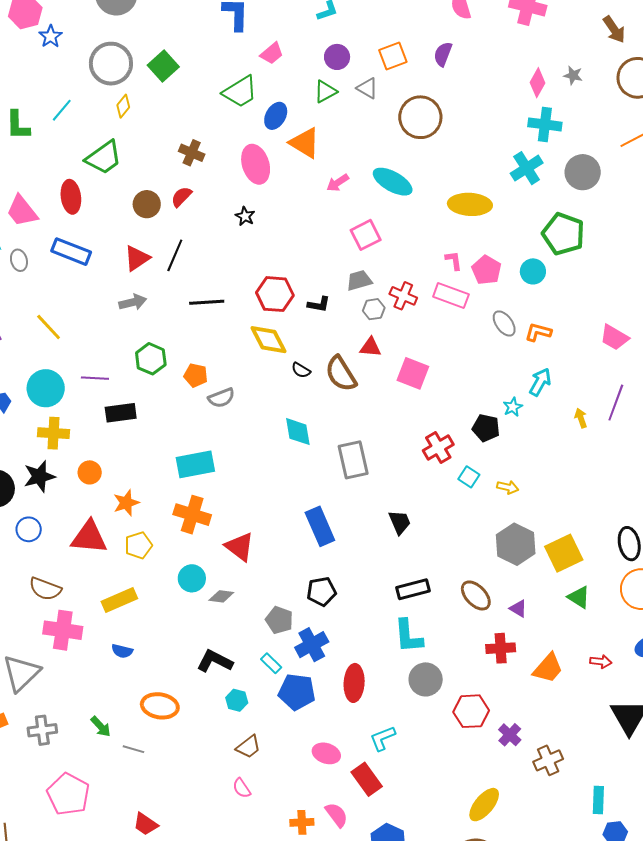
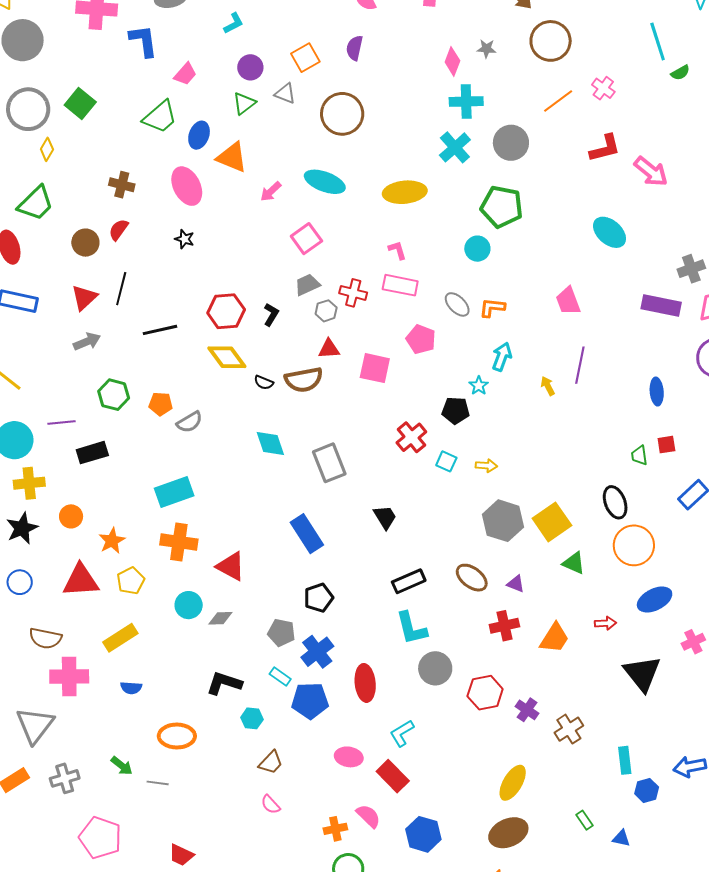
pink pentagon: (487, 270) -> (421, 339), moved
black L-shape: (319, 304) -> (271, 314), turned -60
pink trapezoid: (614, 337) -> (568, 301), turned 48
brown semicircle: (341, 374) -> (304, 380), turned -60

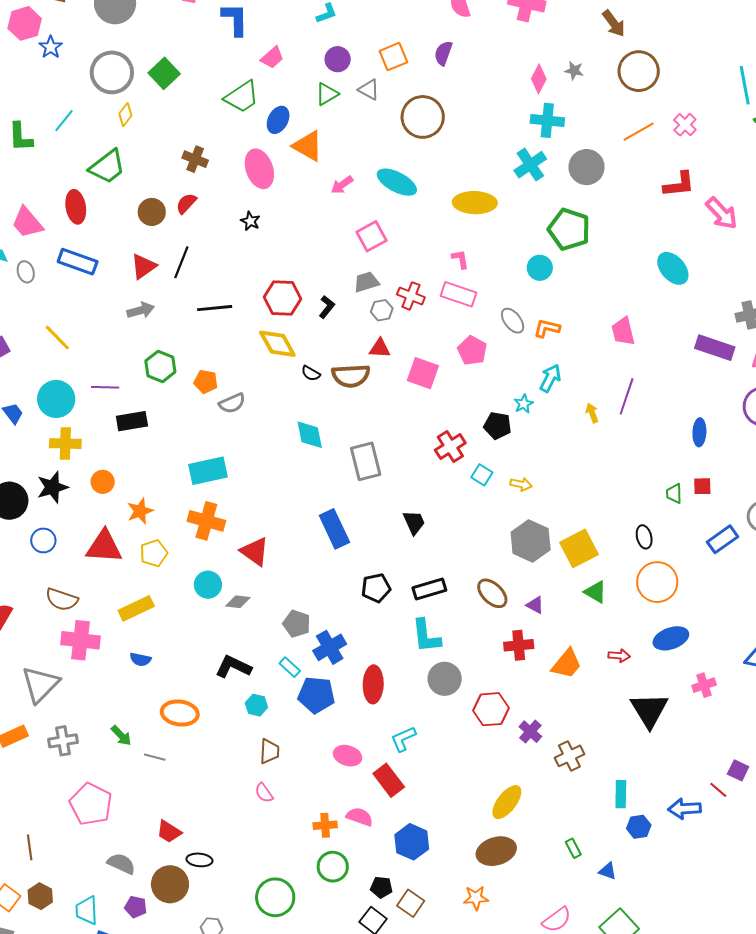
black ellipse: (615, 502) -> (644, 537), size x0.7
black pentagon: (319, 598) -> (376, 588), moved
brown trapezoid: (271, 762) -> (269, 751), turned -48
pink semicircle: (368, 816) -> (360, 817), turned -32

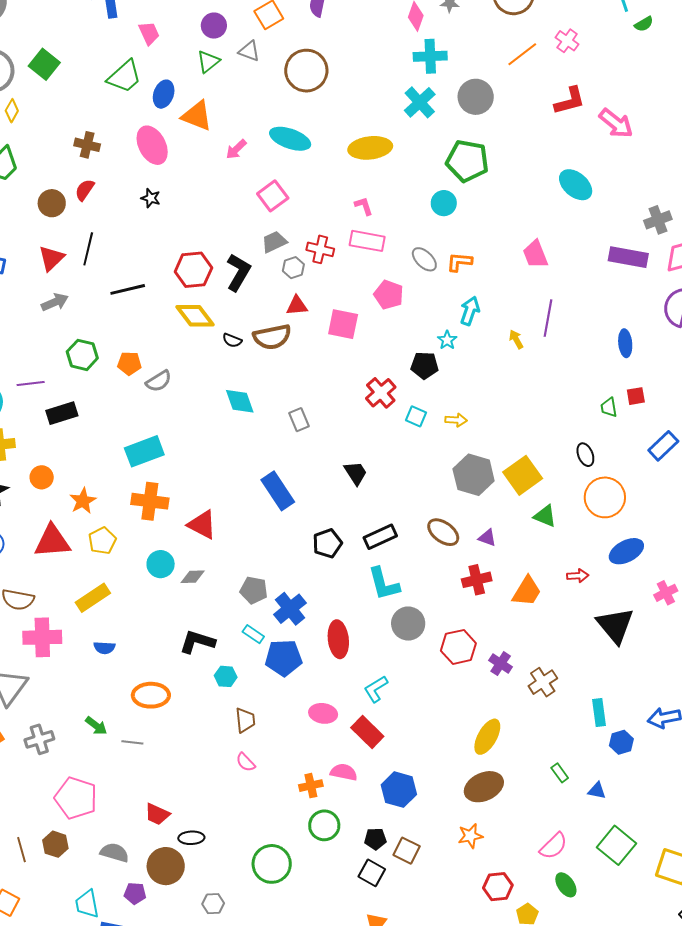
pink trapezoid: (272, 58) -> (149, 33), turned -65
black L-shape: (327, 307) -> (238, 272), size x1.6
gray rectangle: (366, 461) -> (299, 420), size x0.6
brown hexagon: (40, 896) -> (55, 844), moved

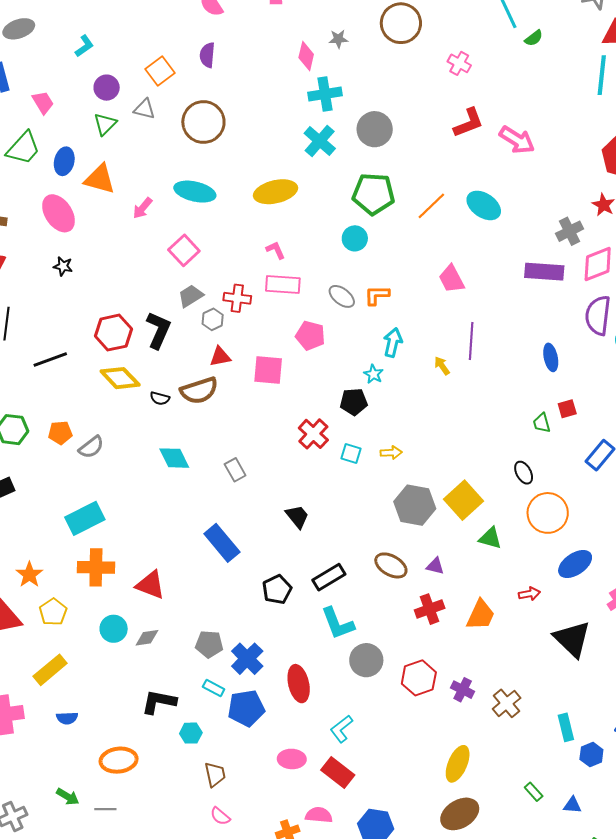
orange line: (522, 54) -> (431, 206), moved

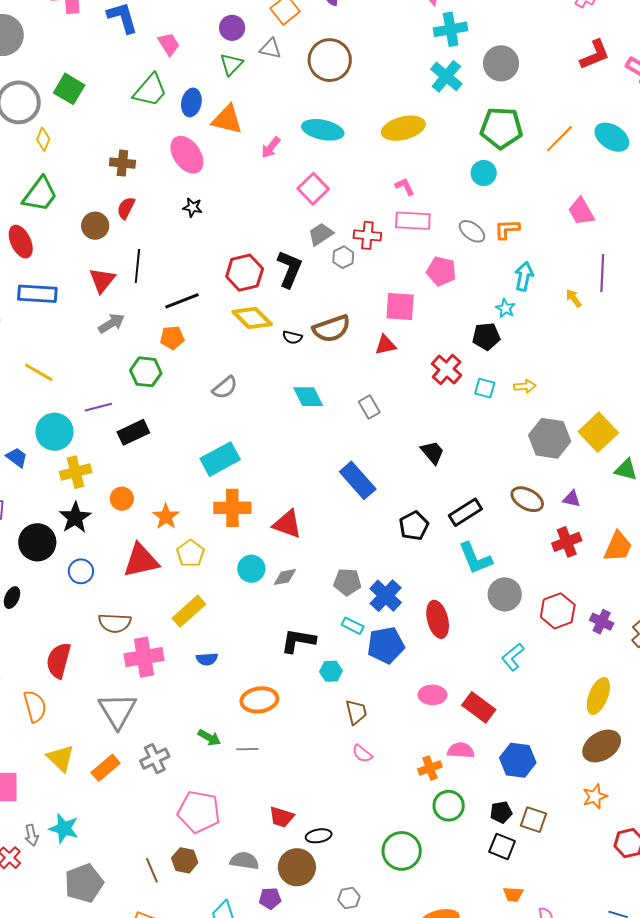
red triangle: (220, 357) -> (385, 345), moved
orange pentagon: (60, 433) -> (172, 338), moved
cyan L-shape: (341, 729) -> (513, 657), moved

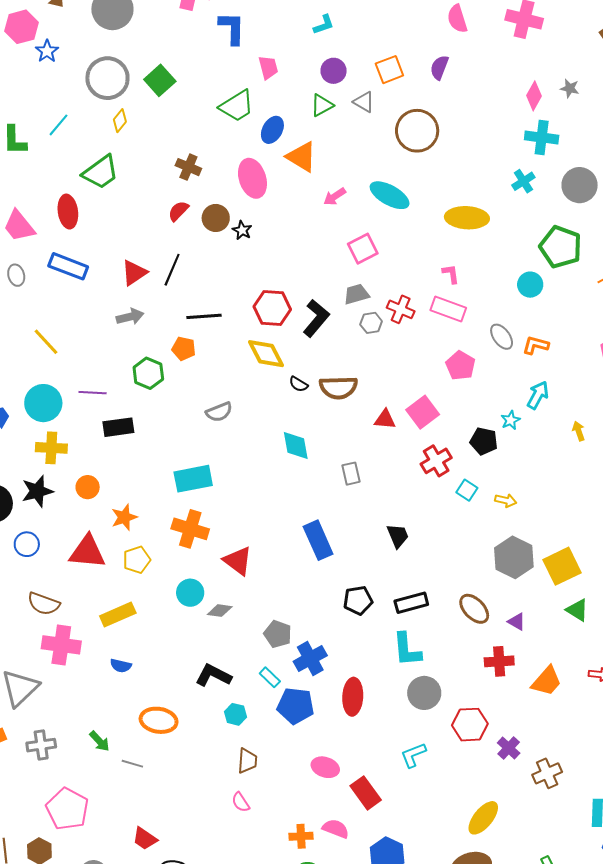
cyan cross: (446, 76) -> (523, 181), size x0.7
brown circle: (95, 226) -> (216, 218), moved
pink square: (400, 306) -> (423, 412), moved, turned 32

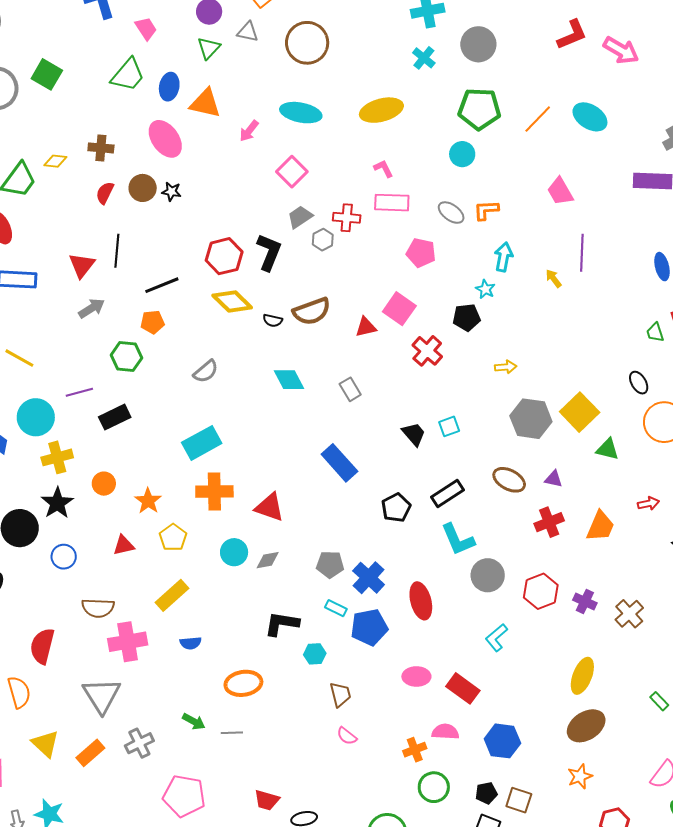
yellow diamond: (120, 121) -> (55, 161), moved, turned 75
cyan square: (467, 490) -> (449, 426), moved, turned -35
red triangle: (87, 552) -> (124, 545), size x0.6

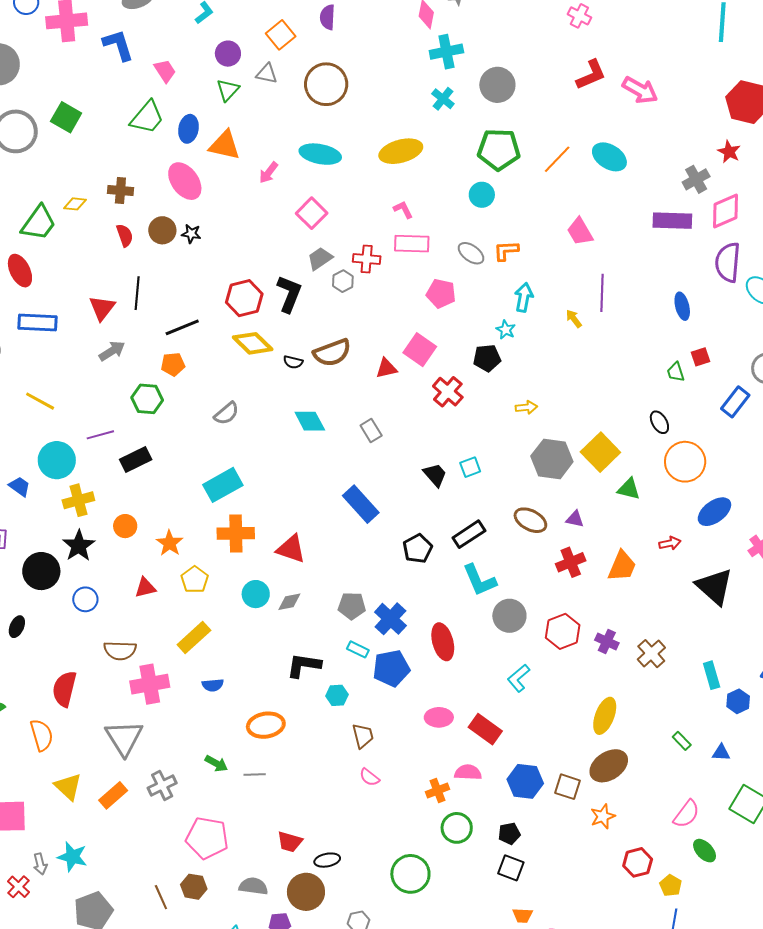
red semicircle: (105, 193) -> (125, 235), turned 135
brown square: (519, 800) -> (568, 787), moved

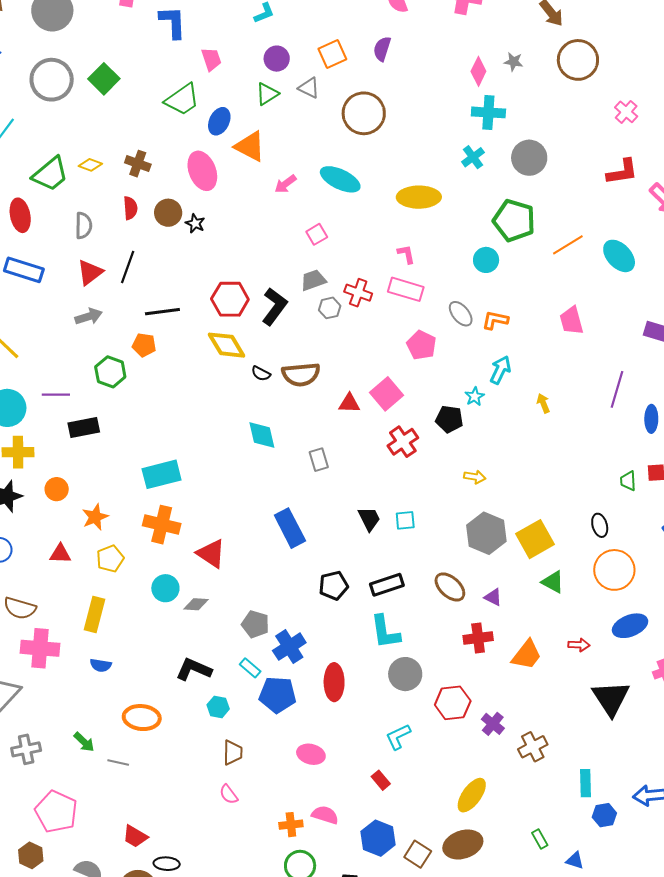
pink square: (312, 213) -> (317, 234), size x0.7
purple line: (602, 293) -> (617, 389), moved
gray semicircle: (226, 413) -> (83, 226), moved, turned -64
yellow rectangle: (194, 637) -> (95, 614), turned -48
red rectangle: (485, 729) -> (381, 780), moved, size x0.6

